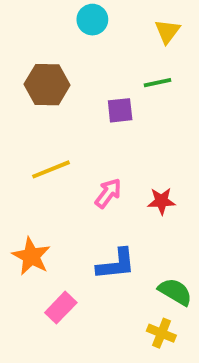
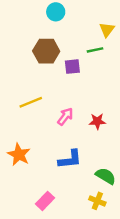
yellow triangle: (167, 31) -> (107, 30), moved
brown hexagon: (47, 85) -> (46, 51), moved
pink rectangle: (61, 308) -> (45, 201), moved

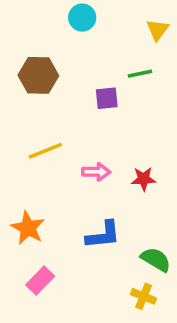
yellow triangle: (107, 30) -> (158, 30), moved
brown hexagon: (46, 51) -> (38, 75), moved
pink arrow: (65, 117) -> (96, 172), turned 54
pink rectangle: (45, 201) -> (40, 281), moved

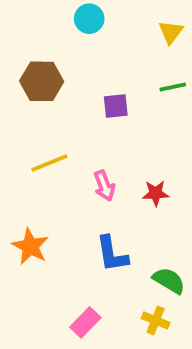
green line: (140, 74) -> (173, 87), moved
pink arrow: (96, 172) -> (104, 186), turned 68
blue L-shape: (103, 235) -> (112, 254), turned 87
pink rectangle: (40, 281) -> (85, 322), moved

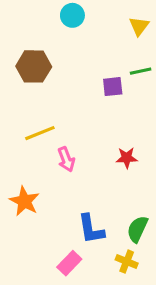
purple square: (116, 106) -> (113, 87), moved
pink arrow: (104, 186) -> (66, 159), moved
blue L-shape: (112, 254) -> (91, 229), moved
green semicircle: (169, 281) -> (137, 229), turned -96

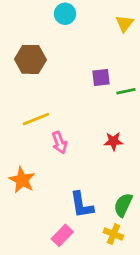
green line: (141, 71) -> (126, 91), moved

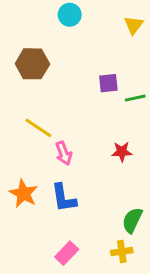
yellow line: (36, 119) -> (38, 128), turned 56
blue L-shape: (82, 205) -> (64, 198), moved
yellow cross: (113, 234) -> (122, 252), turned -30

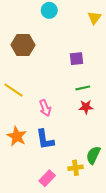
green line: (135, 98) -> (83, 88), moved
yellow line: (38, 128) -> (14, 90), moved
yellow cross: (122, 252) -> (75, 168), moved

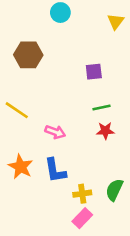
pink arrow: (45, 108) -> (55, 132), turned -49
yellow cross: (75, 168) -> (82, 194), moved
pink rectangle: (47, 178) -> (82, 218), moved

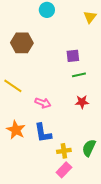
green line: (101, 108) -> (79, 75), moved

